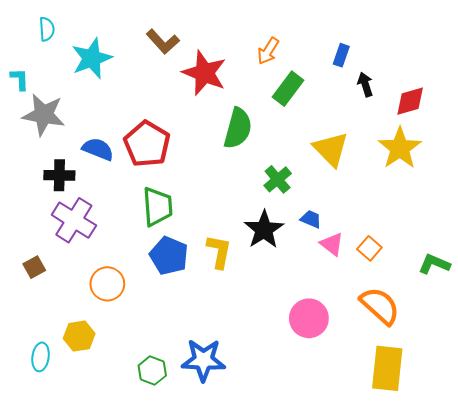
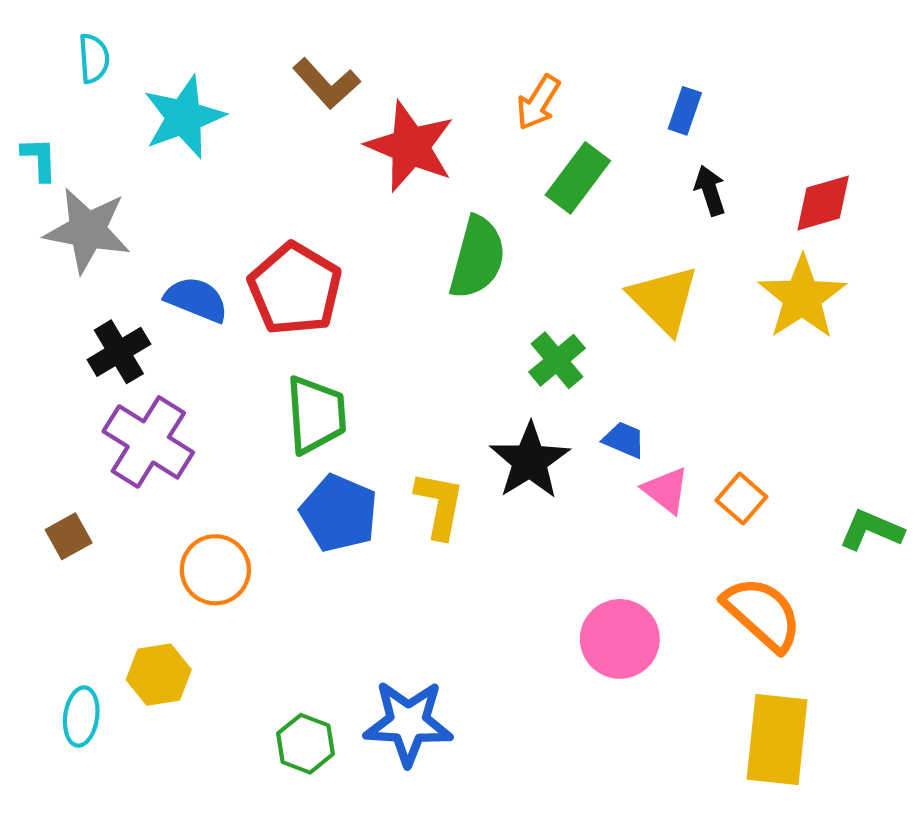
black arrow: (365, 84) -> (710, 190), moved
black cross: (59, 175) -> (119, 352), turned -32

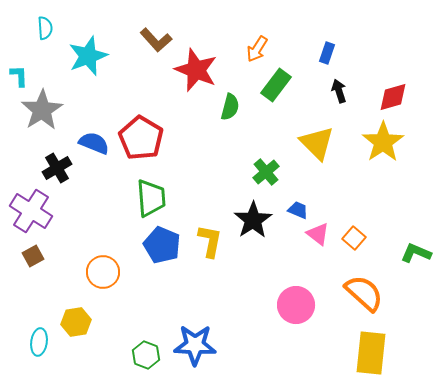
gray star: (87, 230) -> (42, 110), turned 30
green semicircle: (477, 258) -> (230, 107), moved, size x0.7
purple cross: (148, 442) -> (31, 211), moved

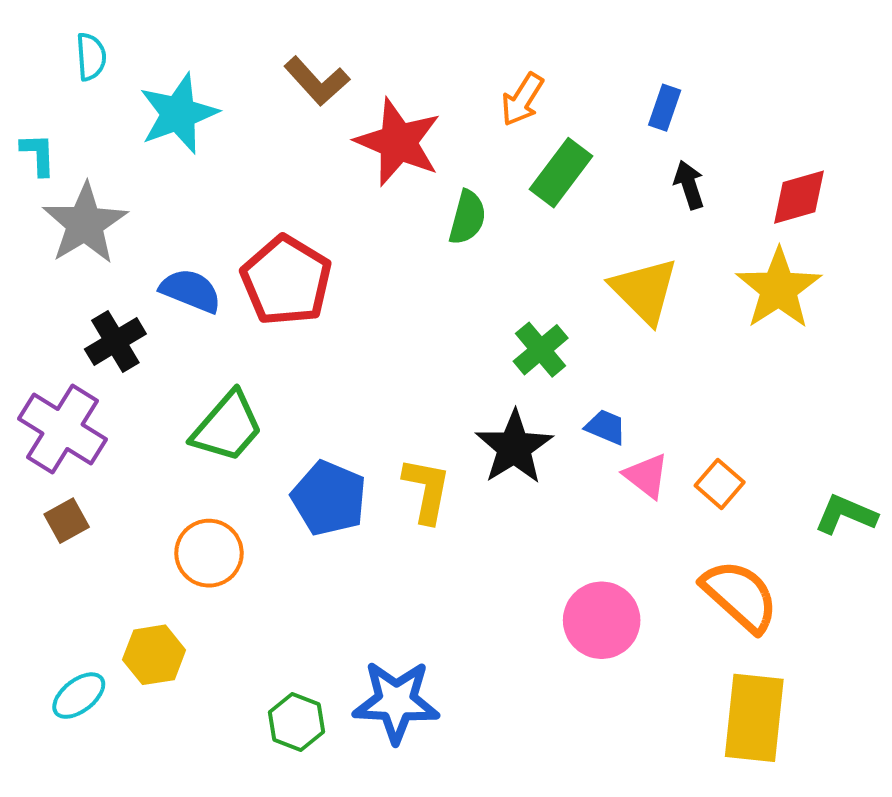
green trapezoid: (151, 198) -> (227, 427), moved, turned 45
cyan ellipse: (39, 342) -> (79, 696), turned 44

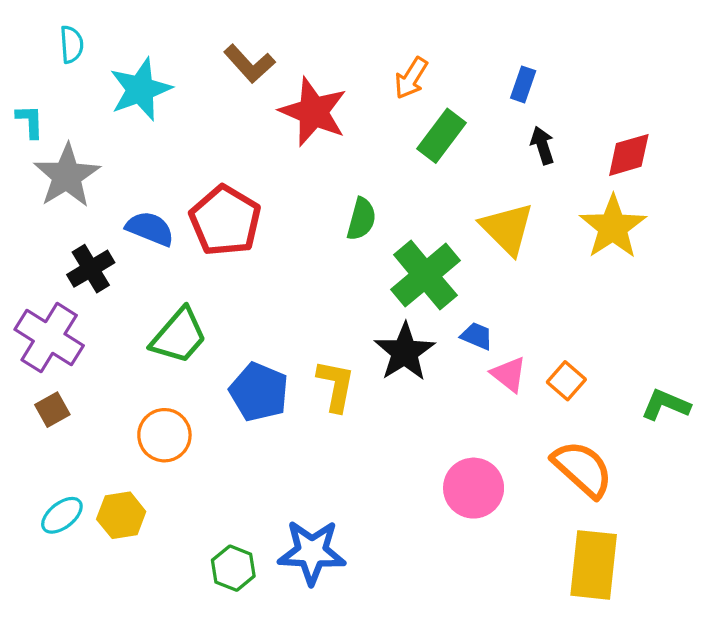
green semicircle: (467, 217) -> (361, 219), moved
green cross: (541, 350) -> (425, 275), size x1.6
cyan ellipse: (79, 696) -> (62, 515), moved

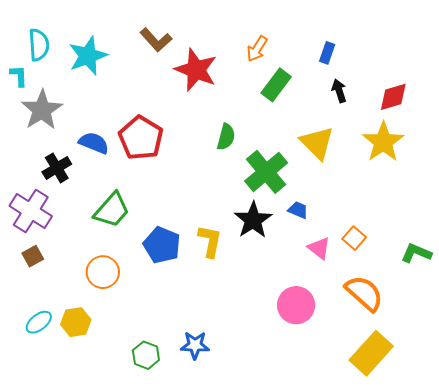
cyan semicircle: (72, 44) -> (39, 45), moved, size x1.4
pink triangle: (509, 374) -> (319, 248), moved
blue star: (312, 552) -> (195, 345), size x0.7
yellow rectangle: (594, 565) -> (371, 353), turned 36

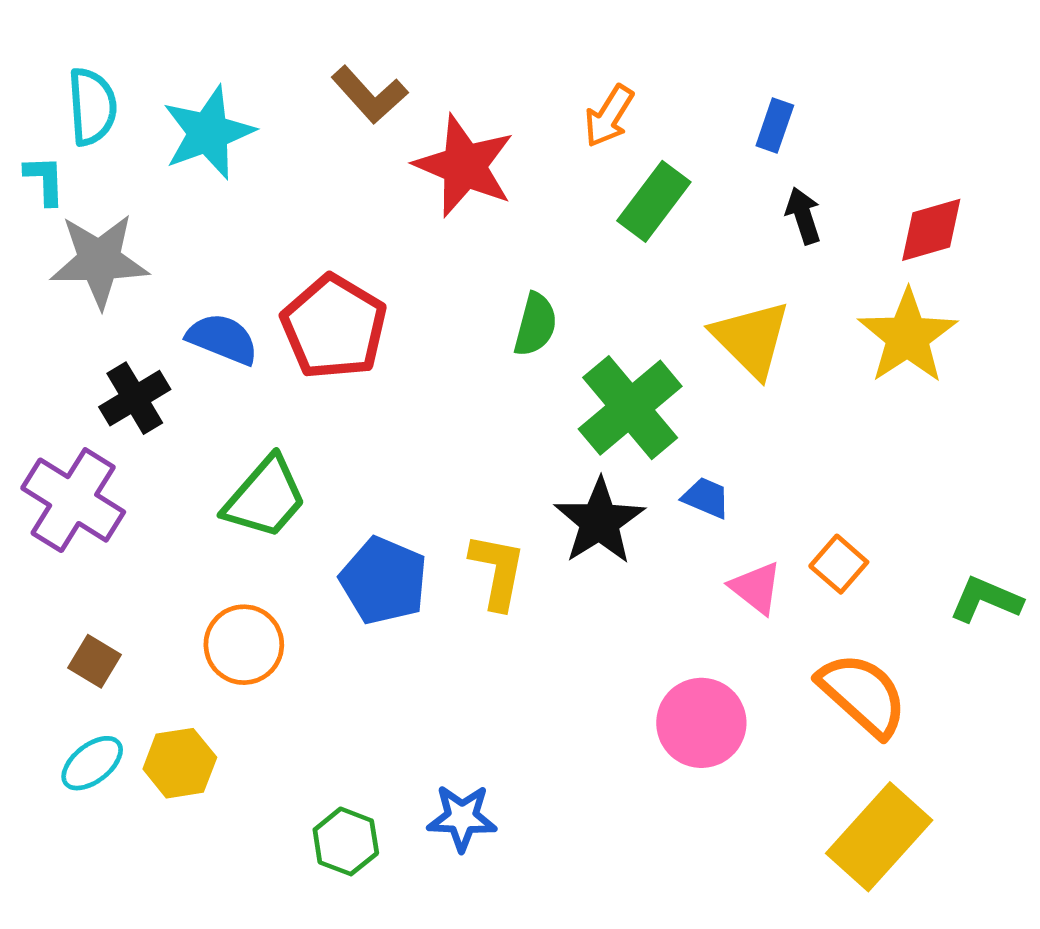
gray star: (42, 110) -> (99, 261), turned 30
brown square: (33, 256) -> (94, 661), moved, turned -30

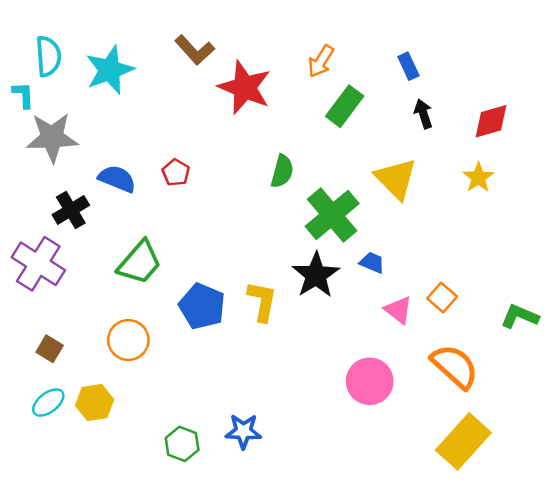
blue rectangle: (775, 126) -> (408, 66), turned -44
red pentagon: (334, 327) -> (176, 172), size x0.5
yellow star: (908, 336) -> (478, 177), size x0.6

